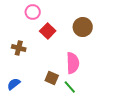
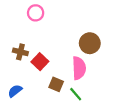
brown circle: (83, 27) -> (90, 43), moved
red square: (48, 31) -> (40, 62), moved

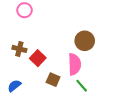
pink circle: (36, 13) -> (24, 10), moved
green line: (76, 94) -> (82, 86), moved

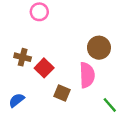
pink circle: (24, 10) -> (39, 12), moved
green line: (82, 86) -> (110, 105), moved

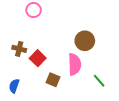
blue semicircle: (17, 100) -> (14, 86), turned -32
green line: (110, 105) -> (99, 81), moved

